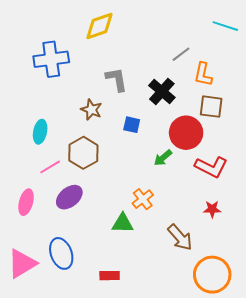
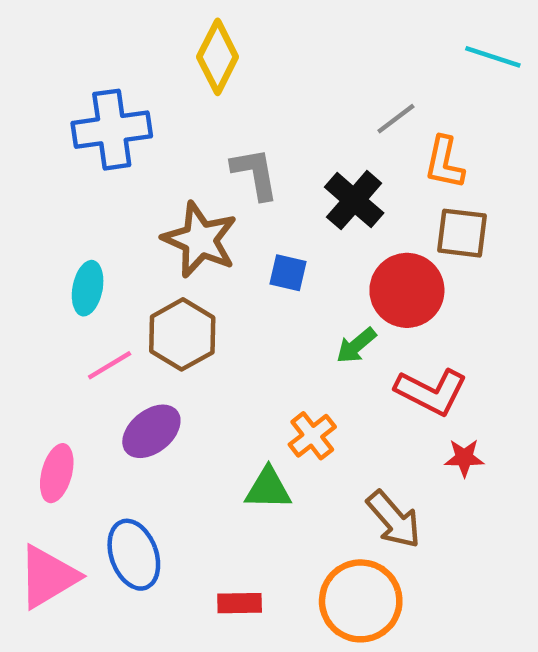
yellow diamond: (99, 26) -> (218, 57), turned -44
brown star: (91, 110) -> (200, 240), size x1.6
red L-shape: (211, 167) -> (431, 392), moved
pink ellipse: (26, 202) -> (57, 473), moved
orange circle: (212, 275) -> (361, 601), moved

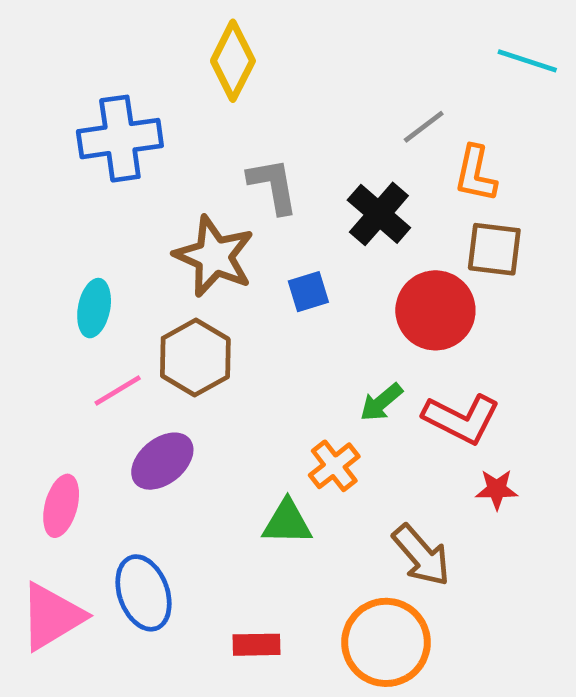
blue square: (288, 273) -> (308, 292), turned -30
green arrow: (356, 345) -> (381, 402), moved

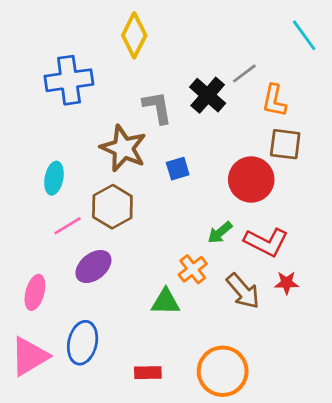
cyan line: (527, 61) -> (304, 35), turned 36
black cross: (379, 214) -> (208, 95), moved
brown arrow: (421, 555) -> (243, 291), moved
blue ellipse: (144, 593) -> (83, 343), turned 33

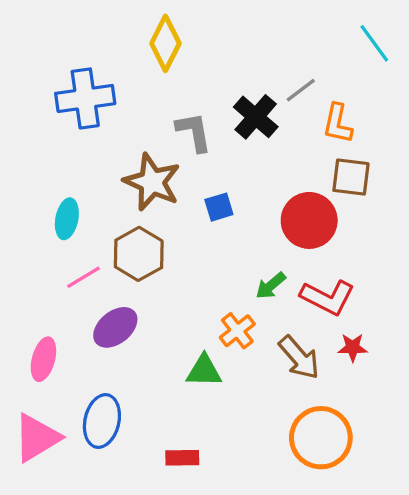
orange circle: (223, 371) -> (321, 438), moved

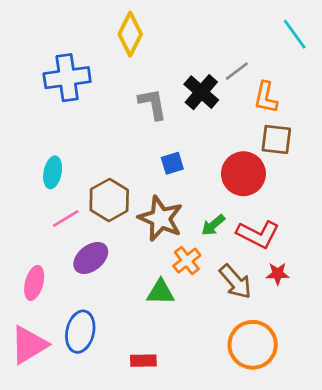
brown star: (152, 182) -> (161, 218), moved

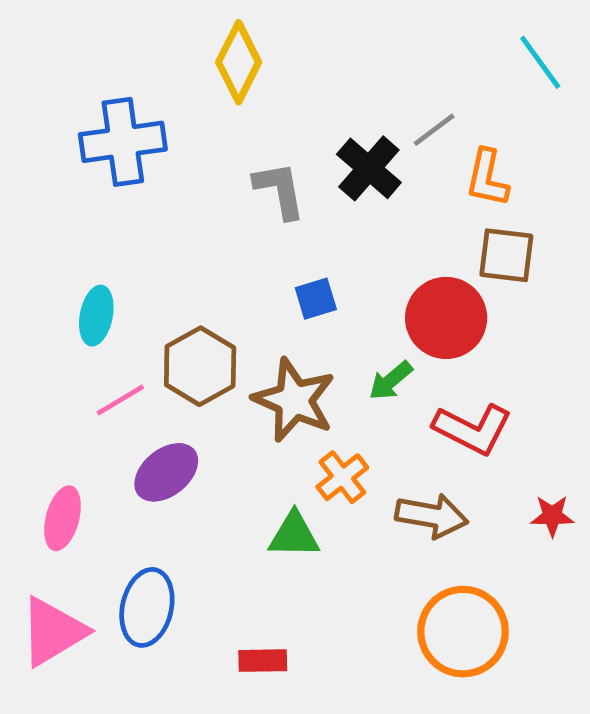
green arrow: (213, 225) -> (391, 381), moved
red star: (278, 274) -> (552, 516), moved
brown arrow: (236, 282) -> (432, 516), turned -39

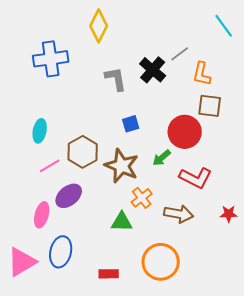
pink ellipse: (63, 518) -> (42, 215), moved
orange circle: (463, 632) -> (161, 262), moved

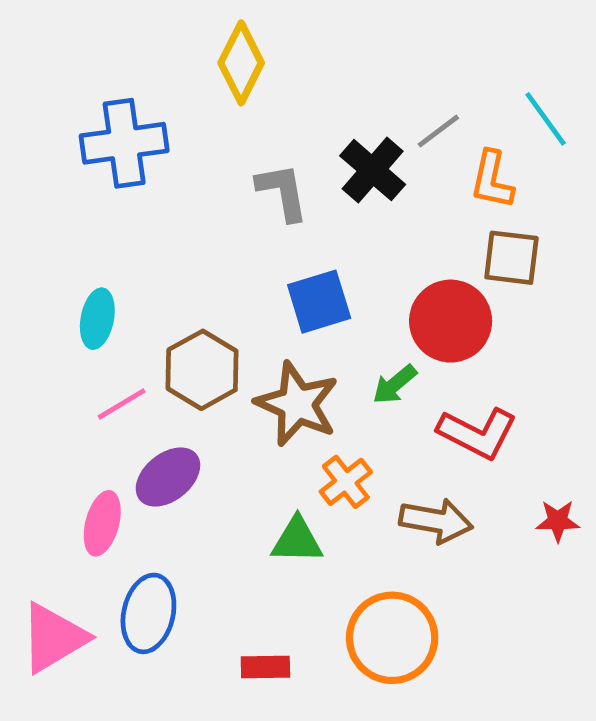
cyan line: (224, 26) -> (546, 119), moved
blue square: (131, 124) -> (319, 302), size x1.5

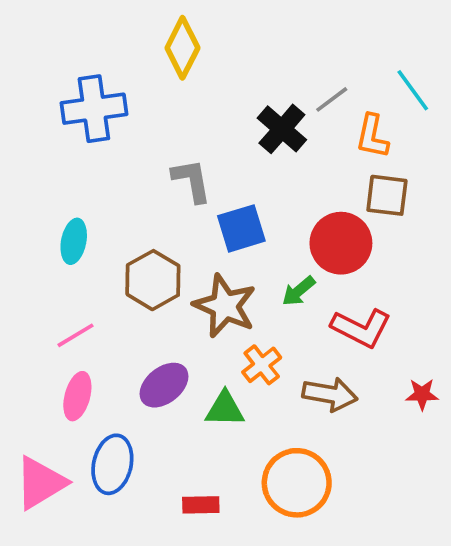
gray L-shape: (282, 192) -> (192, 181), moved
pink line: (122, 404) -> (76, 335), moved
purple ellipse: (168, 477) -> (164, 385), moved

